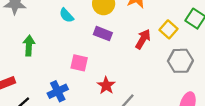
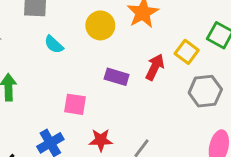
purple rectangle: (103, 34) -> (117, 77), moved
red star: (106, 85) -> (101, 140), moved, turned -30

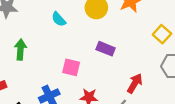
red arrow: (155, 67) -> (135, 83), moved

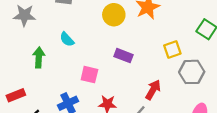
cyan semicircle: (59, 19) -> (67, 39), moved
yellow square: (162, 34) -> (172, 50), moved, turned 30

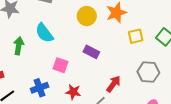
cyan semicircle: (67, 39) -> (44, 33), size x1.5
yellow square: (172, 50) -> (136, 36), moved

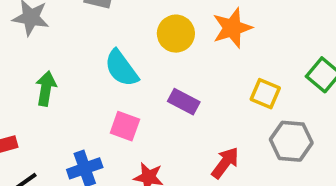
cyan semicircle: (44, 33) -> (121, 68), moved
yellow square: (136, 36) -> (265, 94), moved, turned 35

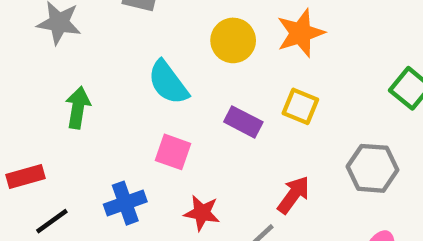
yellow square: (265, 94) -> (300, 106), moved

